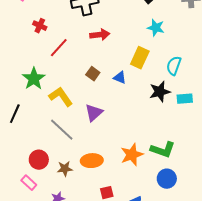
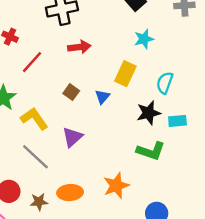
cyan star: (156, 28) -> (144, 39), turned -30
blue triangle: (120, 78) -> (102, 97), turned 48
green L-shape: (163, 150) -> (151, 151), moved

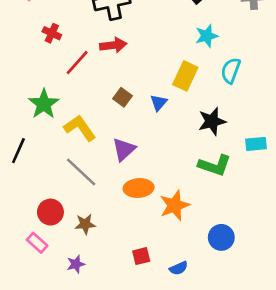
red arrow: (79, 47) -> (113, 45), moved
cyan semicircle: (165, 83) -> (231, 71), moved
cyan rectangle: (177, 121) -> (256, 144), moved
orange ellipse: (70, 193) -> (139, 188), moved

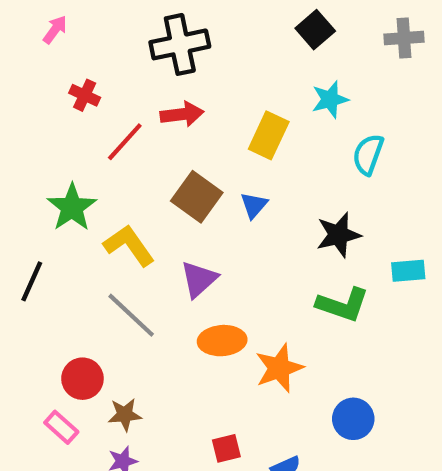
yellow rectangle: (185, 76) -> (269, 135), moved
brown square: (123, 97) -> (197, 197), size x1.6
brown star: (85, 224) -> (125, 415), moved

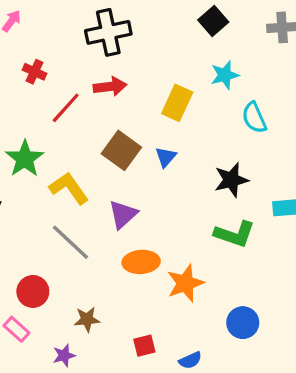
cyan semicircle: (368, 154) -> (254, 118), turned -44
brown star: (125, 415) -> (87, 319), moved

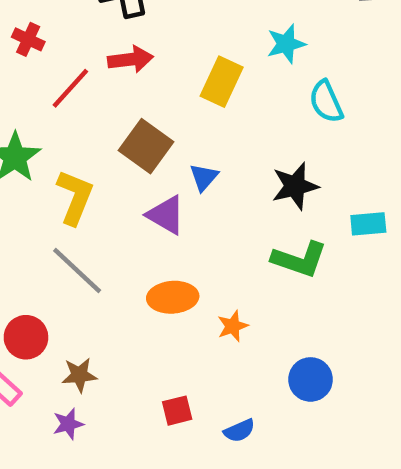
blue triangle: (166, 157) -> (204, 177), moved
yellow L-shape: (69, 188) -> (75, 197), turned 57
purple triangle: (123, 214) -> (166, 215), moved, turned -48
orange star: (185, 283) -> (233, 326), size x0.6
brown star: (87, 319) -> (79, 375), moved

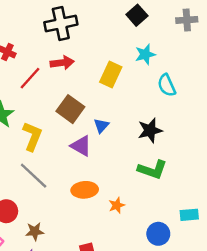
cyan rectangle: (368, 224) -> (189, 215), moved

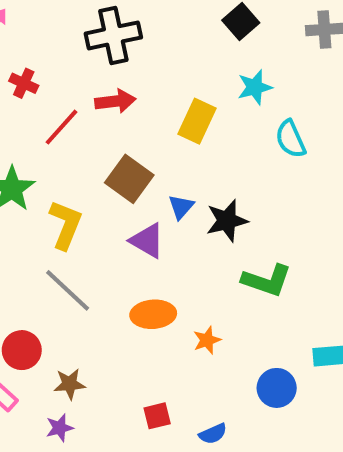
black star: (150, 130) -> (227, 221), moved

